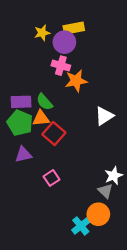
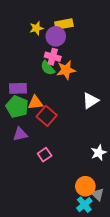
green semicircle: (44, 102) -> (48, 68), moved
gray triangle: (105, 191) -> (98, 194), moved
cyan cross: (81, 226) -> (84, 205), moved

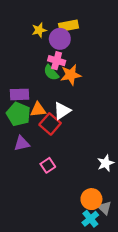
white triangle: (90, 101) -> (62, 111), moved

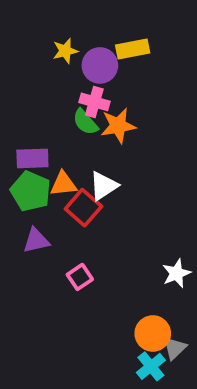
yellow rectangle: (69, 26) -> (133, 49), moved
gray triangle: (105, 208) -> (175, 348), turned 32

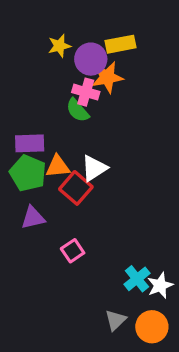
orange star: (118, 126) -> (107, 77), moved
white star: (176, 273) -> (160, 285), moved
orange circle: (153, 333) -> (152, 327), moved
gray triangle: (175, 348) -> (116, 320), moved
cyan cross: (151, 366) -> (137, 279), moved

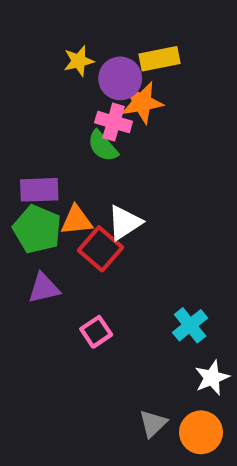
cyan cross: (137, 279) -> (190, 325), moved

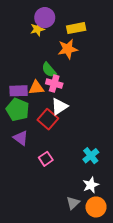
purple circle: (120, 78) -> (45, 18), moved
pink cross: (114, 122) -> (54, 83), moved
orange triangle: (76, 220) -> (36, 88), moved
purple triangle: (44, 288) -> (21, 138), turned 49
white star: (212, 378) -> (91, 185), moved

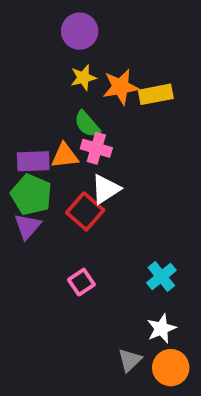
yellow rectangle: (76, 28) -> (156, 94), moved
yellow star: (37, 29) -> (83, 78), moved
purple triangle: (21, 138) -> (28, 226), moved, turned 35

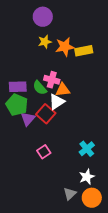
green semicircle: (87, 124) -> (40, 88), moved
orange triangle: (65, 156) -> (63, 90), moved
purple triangle: (28, 226) -> (28, 119), moved

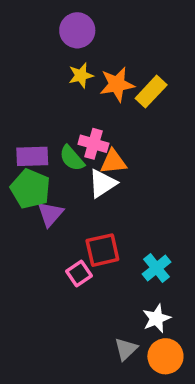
yellow rectangle: (84, 51) -> (151, 92), turned -36
red square: (46, 114) -> (102, 250), moved, turned 36

